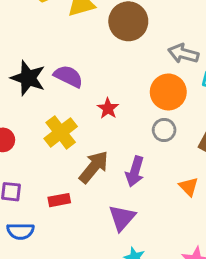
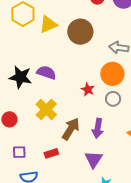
red star: (108, 108) -> (88, 89), moved

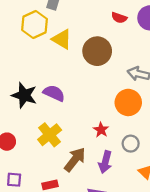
yellow triangle: (48, 24) -> (62, 39), turned 48
red star: (88, 89) -> (101, 130), moved
gray circle: (113, 99) -> (131, 144), moved

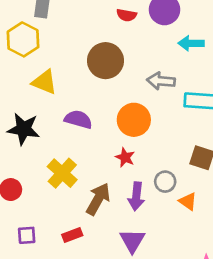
yellow triangle: (62, 39) -> (44, 82), moved
purple semicircle: (54, 93) -> (78, 119), moved
orange circle: (128, 102) -> (134, 120), moved
gray circle: (131, 144) -> (165, 182), moved

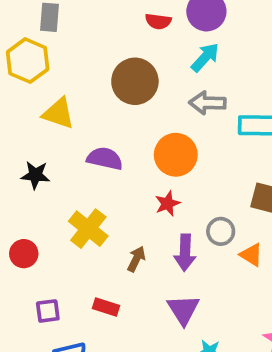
cyan arrow: (191, 43) -> (205, 57), moved, turned 135
black star: (24, 129) -> (35, 175), size x0.7
red star: (125, 157) -> (168, 204), turned 30
brown arrow: (98, 199) -> (136, 259), size x0.6
red rectangle: (72, 235) -> (106, 307), turned 42

